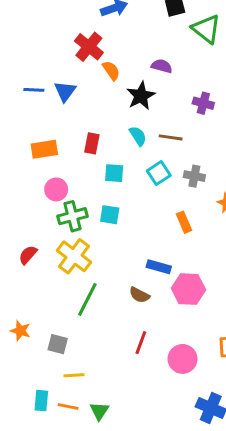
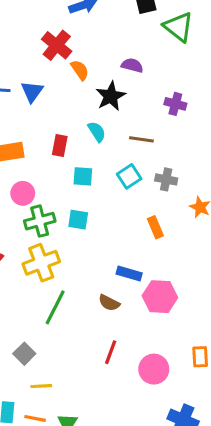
cyan semicircle: (138, 136) -> (97, 132), moved
yellow cross: (74, 256) -> (41, 263), turned 32
gray square: (58, 344) -> (24, 354), turned 30

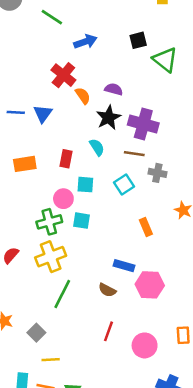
purple semicircle: (132, 65) -> (114, 89), moved
purple cross: (175, 104) -> (143, 124), moved, size x1.6
gray cross: (166, 179) -> (157, 173), moved
pink circle: (23, 193) -> (63, 199), moved

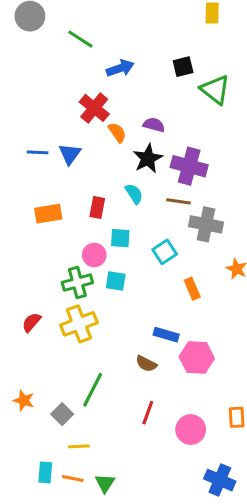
gray cross: (157, 173) -> (206, 224), size x1.5
cyan square: (124, 185) -> (165, 252), moved
green line: (62, 294) -> (93, 390), moved

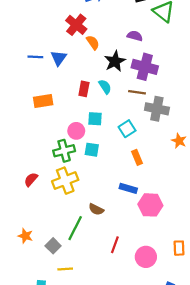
purple semicircle: (154, 125) -> (135, 36), moved
red rectangle: (97, 208) -> (84, 89), moved
orange rectangle: (192, 289) -> (137, 157), moved
brown semicircle: (146, 364) -> (96, 209), moved

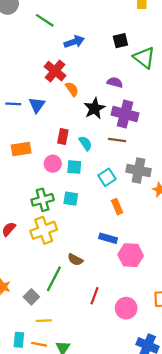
cyan semicircle: (105, 87) -> (85, 143), moved
gray cross: (157, 109) -> (139, 170), moved
pink circle: (76, 131) -> (53, 164), moved

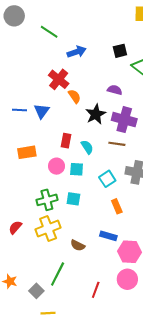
brown semicircle: (75, 260) -> (78, 245), moved
pink circle: (126, 308) -> (127, 279), moved

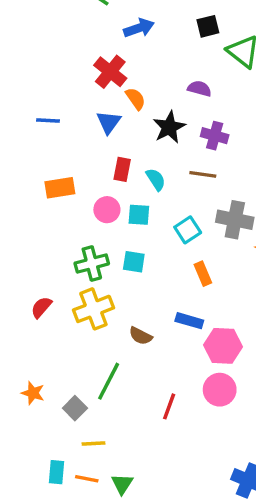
blue triangle: (42, 111) -> (109, 122), moved
purple cross: (124, 120) -> (215, 136), size x0.7

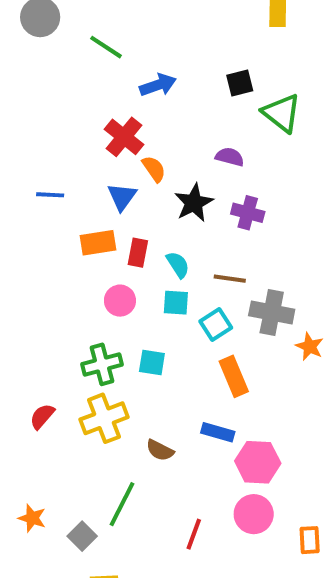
brown line: (203, 174) -> (230, 279), moved
orange rectangle: (60, 188) -> (98, 243), moved
cyan square: (139, 215) -> (176, 303), moved
orange rectangle: (203, 274) -> (234, 376), size x1.4

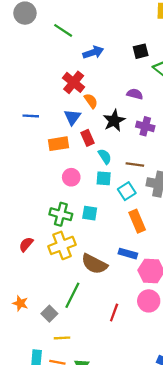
red rectangle: (138, 253) -> (87, 138), moved, turned -35
green cross: (102, 364) -> (61, 214), turned 30
brown semicircle: (160, 450) -> (94, 264), size x1.6

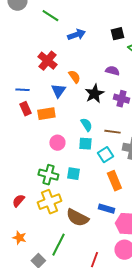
red cross: (74, 82) -> (47, 61), moved
red rectangle: (87, 138) -> (25, 109), moved
orange star: (20, 303) -> (19, 238), moved

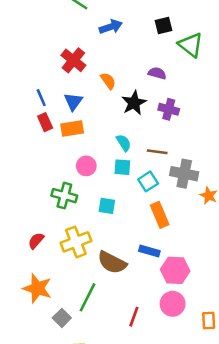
blue line: (22, 90) -> (41, 98), turned 64
blue triangle: (58, 91) -> (73, 102), moved
green cross: (48, 175) -> (64, 196), moved
orange star: (19, 238) -> (37, 288), size x1.6

